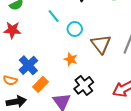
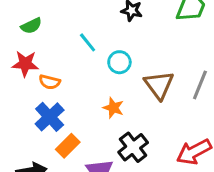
orange semicircle: (10, 80) -> (50, 82), moved

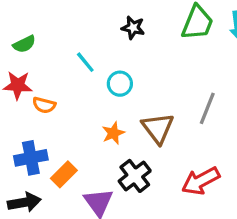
brown triangle: (159, 85) -> (158, 128), moved
orange star: (113, 108) -> (113, 133), turned 30
blue cross: (50, 117) -> (31, 158), moved, turned 32

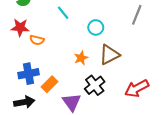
cyan circle: (120, 84) -> (96, 27), moved
gray line: (207, 108) -> (137, 15), moved
brown triangle: (158, 128) -> (109, 55), turned 40

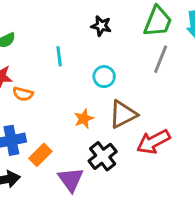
cyan line: (63, 13) -> (59, 56), turned 32
red arrow: (137, 88) -> (153, 142), moved

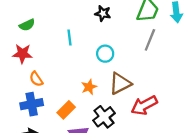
orange semicircle: (23, 94) -> (36, 79), moved, turned 42
orange rectangle: (40, 155) -> (66, 110), moved

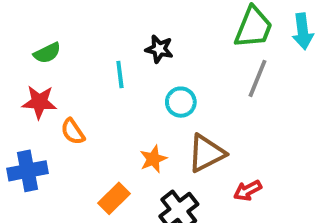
black star: (103, 13) -> (159, 49), moved
orange semicircle: (36, 79) -> (73, 132), moved
blue cross: (32, 104) -> (28, 171), moved
red arrow: (144, 105) -> (248, 191), size x0.6

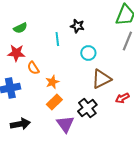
orange star: (153, 159) -> (52, 82), moved

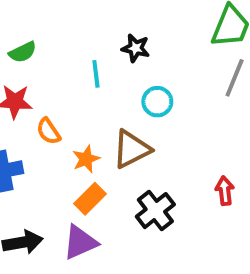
brown triangle: (101, 79) -> (132, 149), moved
red arrow: (122, 98) -> (225, 191), turned 112
purple triangle: (65, 124) -> (80, 242), moved, turned 42

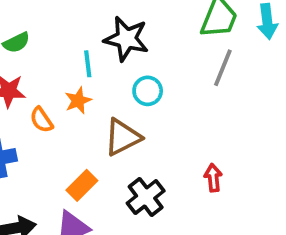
black star: (136, 48) -> (126, 39), size x1.6
orange star: (86, 159) -> (78, 101), moved

